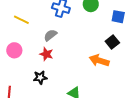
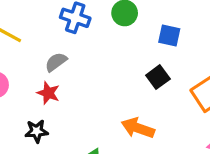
orange arrow: (99, 60) -> (138, 128), moved

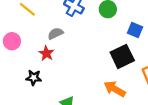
black square: (158, 77) -> (122, 56), size x1.5
orange arrow: (138, 128) -> (115, 89), moved

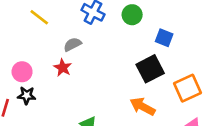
pink circle: (12, 41) -> (22, 72), moved
black star: (34, 78) -> (27, 95), moved

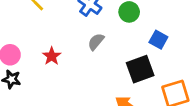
gray semicircle: (72, 44) -> (96, 42), moved, turned -30

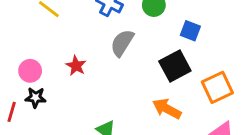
gray semicircle: (96, 42) -> (122, 43), size x1.4

